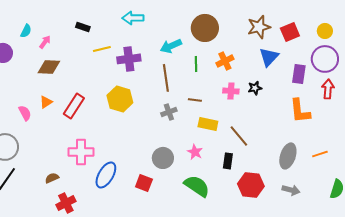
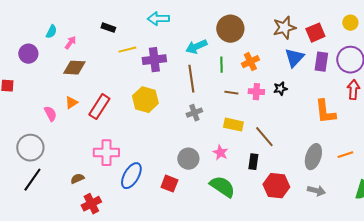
yellow circle: (325, 31) -> (350, 23), moved
purple rectangle: (299, 74) -> (321, 62), moved
brown line: (195, 100) -> (231, 93), moved

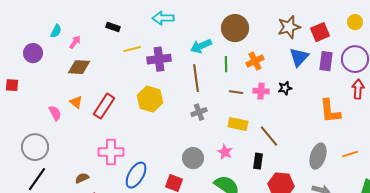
orange triangle: (71, 103) -> (76, 102), turned -48

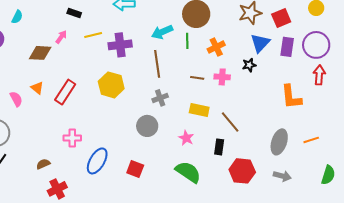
pink arrow: (75, 42) -> (61, 37), moved
green line: (226, 64) -> (187, 41), moved
black star: (285, 88) -> (249, 65), moved
pink cross: (111, 152) -> (72, 138), size x0.7
gray circle: (193, 158) -> (147, 126), moved

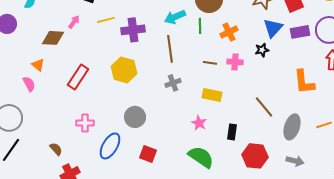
purple rectangle: (287, 47) -> (300, 32), turned 72
orange triangle: (37, 88) -> (38, 65), moved
brown line: (230, 122) -> (264, 107), moved
gray circle: (147, 126) -> (135, 117), moved
brown semicircle: (43, 164) -> (56, 149), turned 72

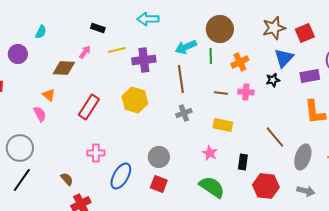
purple rectangle: (300, 32) -> (310, 76), moved
gray circle: (135, 117) -> (159, 157), moved

